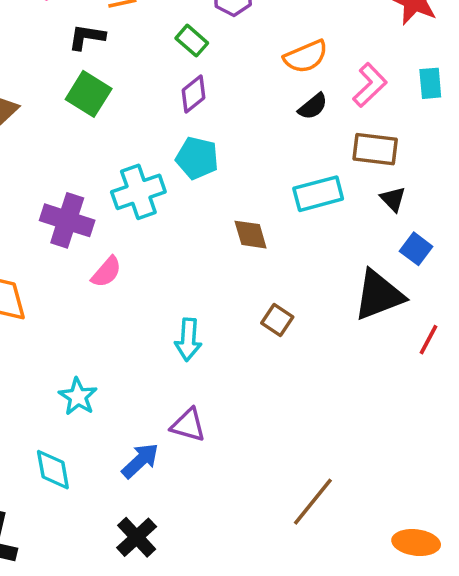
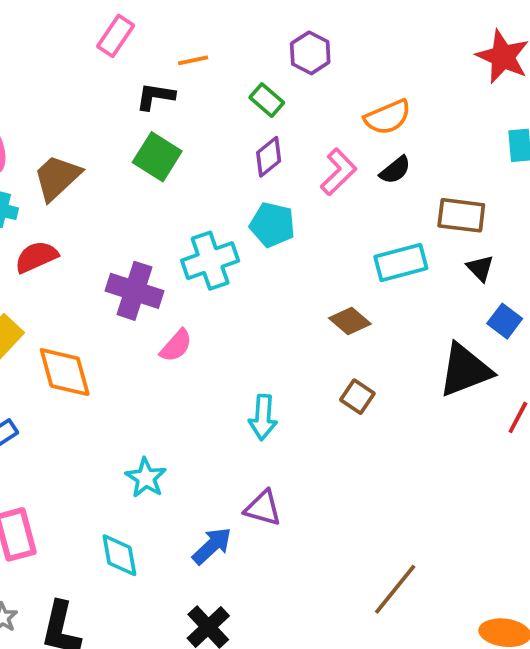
pink L-shape: (370, 85) -> (339, 172), moved
brown diamond: (251, 235) -> (350, 321), moved, turned -33

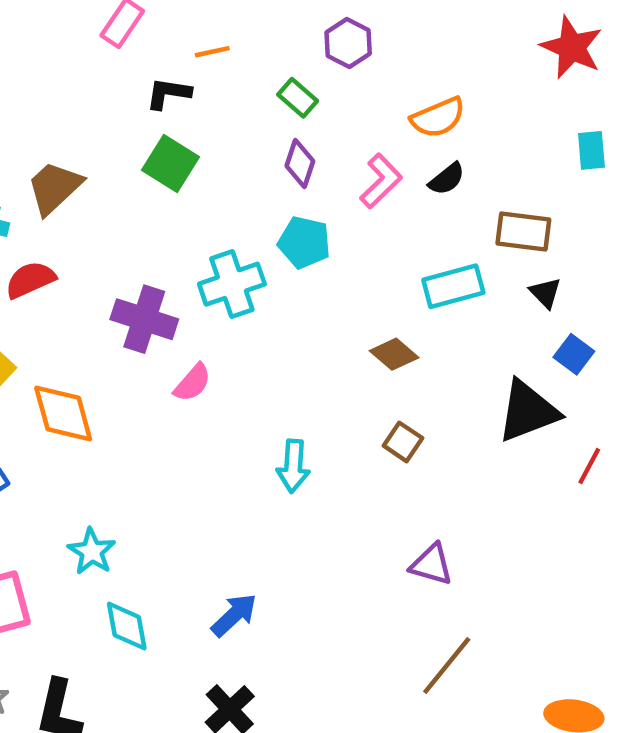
purple diamond: (269, 157) -> (300, 164), turned -33
cyan star: (146, 478) -> (92, 551), moved
purple triangle: (263, 508) -> (431, 565), moved

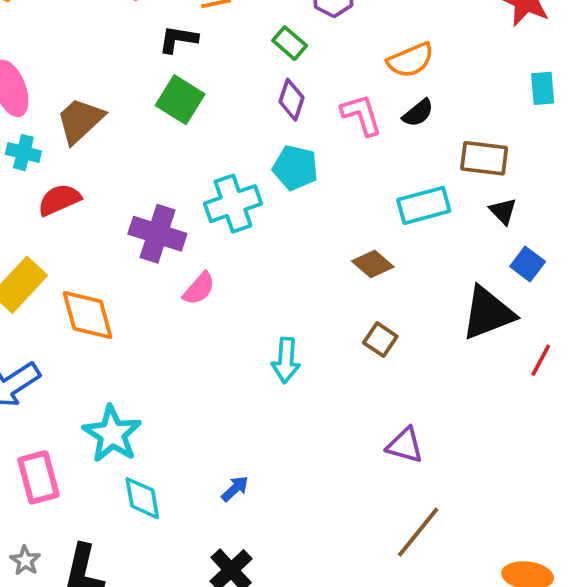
pink L-shape: (381, 181) -> (361, 115), turned -63
cyan star: (92, 551) -> (112, 434), size x1.4
blue arrow: (234, 615) -> (235, 489), size x0.7

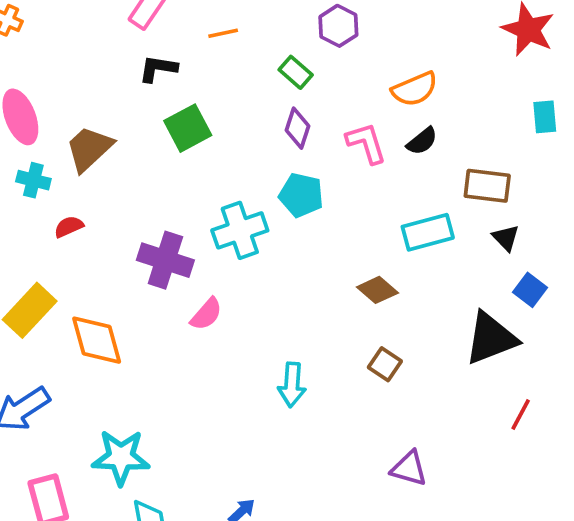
black L-shape: (178, 39) -> (158, 69), moved
green square: (180, 100) -> (188, 128), turned 30
red semicircle: (59, 200) -> (69, 227), size x0.7
red line: (541, 360) -> (521, 415), moved
cyan star: (112, 434) -> (121, 457), turned -30

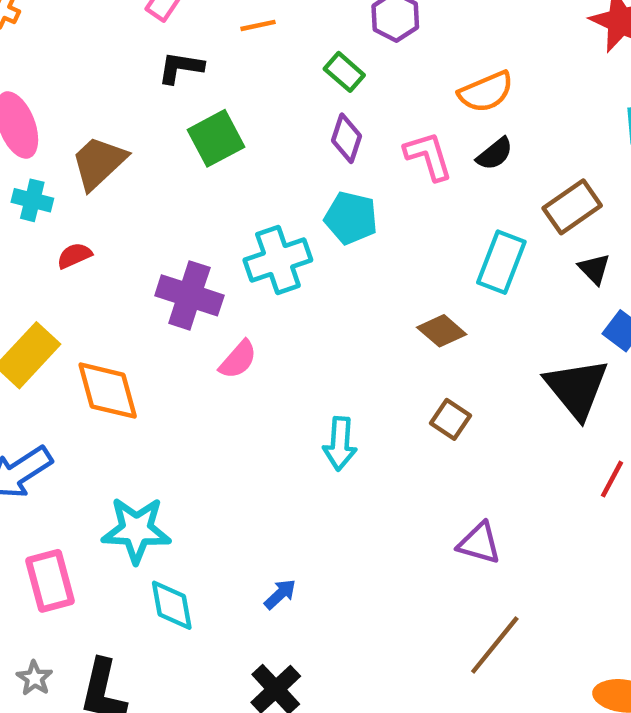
brown rectangle: (487, 186) -> (572, 207), turned -42
cyan rectangle: (428, 232) -> (501, 262), turned -54
black triangle: (491, 338) -> (577, 388), turned -48

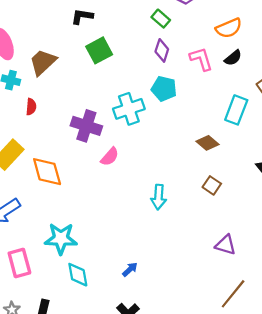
red semicircle: (74, 256) -> (31, 107), turned 119

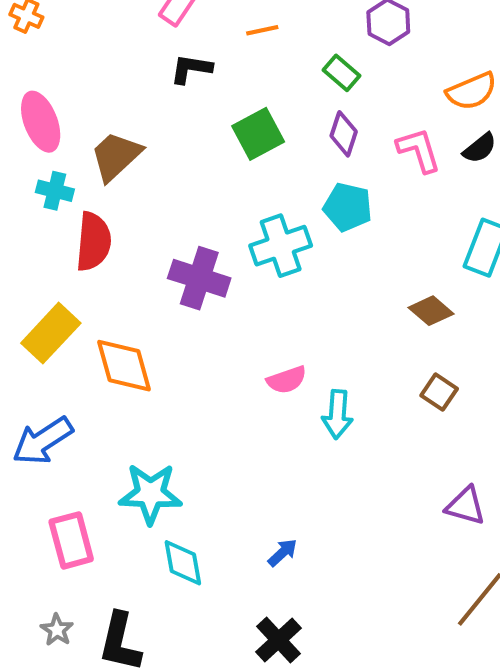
green square: (99, 50) -> (258, 134), moved
red semicircle: (31, 107) -> (94, 242), size x1.8
pink semicircle: (110, 157) -> (287, 380), moved, turned 30

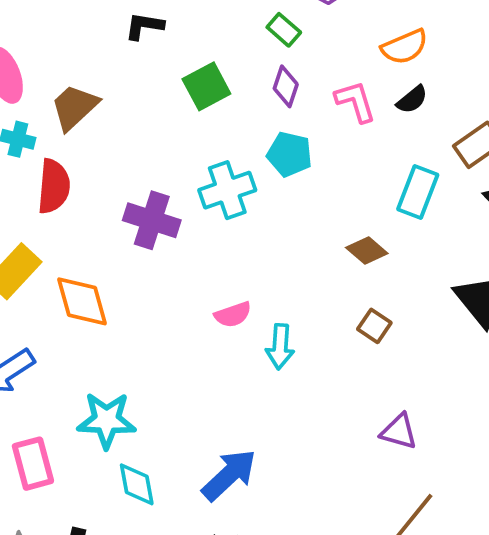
blue arrow: (283, 553) -> (229, 475), size x2.0

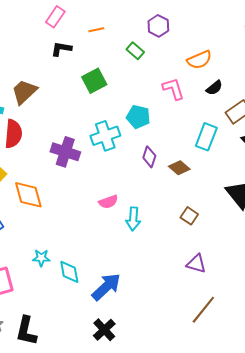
purple diamond: (286, 86) -> (149, 157), moved
black semicircle: (412, 100) -> (214, 88), moved
brown square: (374, 326) -> (189, 216), moved
cyan star: (107, 420) -> (41, 258), size x0.6
cyan diamond: (137, 484) -> (69, 272), moved

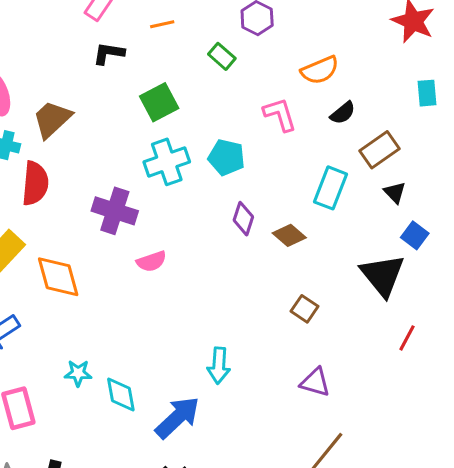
cyan cross: (105, 136) -> (167, 162), moved
pink semicircle: (108, 202) -> (151, 261), moved
cyan arrow: (133, 219) -> (219, 365), moved

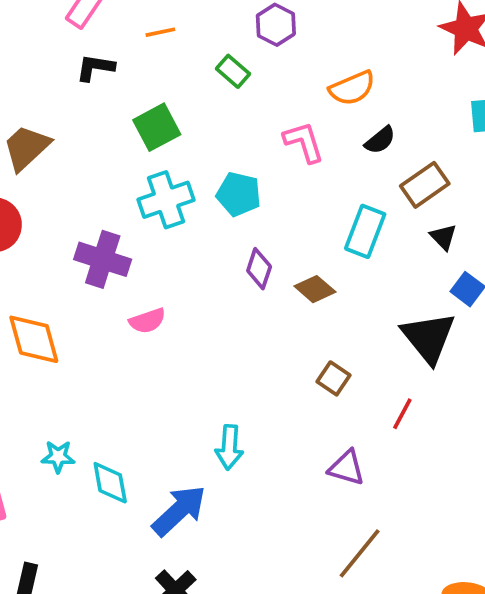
red line: (407, 338) -> (402, 414), moved

